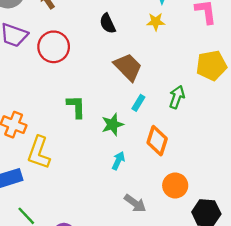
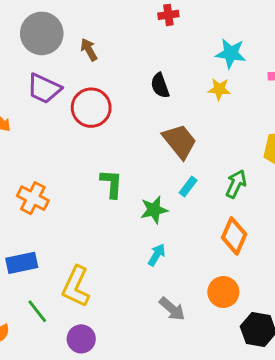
orange diamond: (157, 141) -> (234, 236), moved
yellow L-shape: (39, 153) -> (76, 287), moved

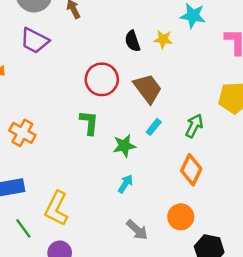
yellow star: (219, 89) -> (163, 39), moved
red circle: (91, 108) -> (102, 79), moved

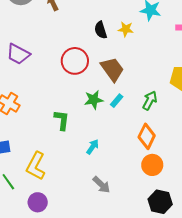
purple trapezoid: (35, 41) -> (18, 54), moved
green L-shape: (89, 123) -> (62, 120), moved
green star: (124, 146) -> (94, 100), moved
orange circle: (181, 217) -> (152, 165), moved

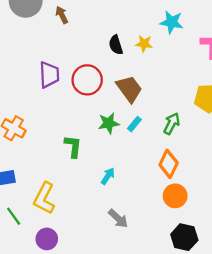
purple trapezoid: (18, 54) -> (49, 75), moved, turned -120

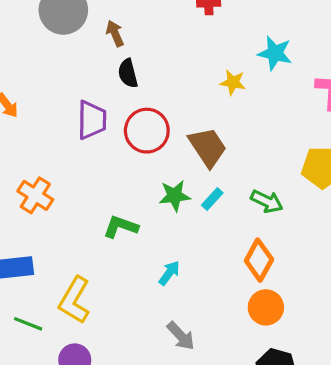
black semicircle: (116, 45) -> (128, 73), moved
green arrow: (172, 124) -> (267, 201), turned 85
green L-shape: (73, 146) -> (121, 227), turned -80
green line: (14, 216) -> (28, 324), turned -36

